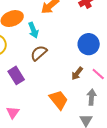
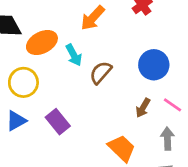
brown semicircle: (39, 53) -> (101, 73), moved

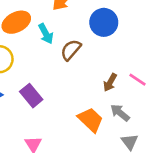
blue circle: (154, 65) -> (104, 22), moved
gray arrow: (167, 139) -> (120, 113), moved, turned -48

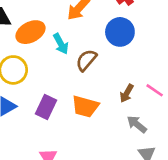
purple rectangle: (31, 96) -> (46, 107), turned 65
orange trapezoid: (91, 120) -> (85, 106), moved, turned 152

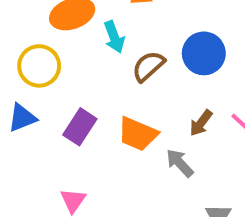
blue circle: (120, 32) -> (204, 53), moved
gray arrow: (137, 124) -> (180, 163), moved

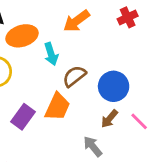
blue circle: (204, 53) -> (114, 86), moved
orange trapezoid: (138, 134) -> (57, 107), moved, turned -92

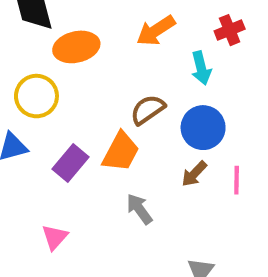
cyan arrow: (51, 54) -> (201, 68), moved
pink line: (139, 121) -> (237, 180), turned 42
gray arrow: (93, 146) -> (139, 209), moved

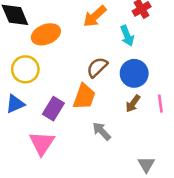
pink triangle: (55, 237) -> (42, 143), moved, size x1.5

